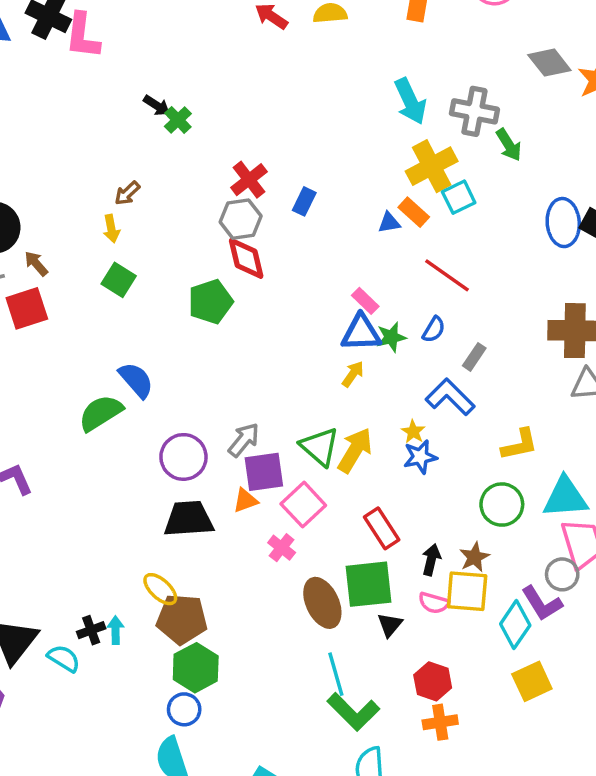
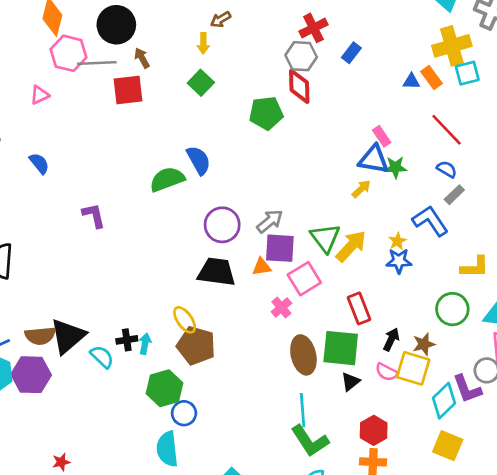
blue semicircle: (434, 330) -> (447, 169), moved, turned -102
green hexagon: (196, 668) -> (165, 388), moved
yellow square: (532, 681) -> (448, 446), turned 36

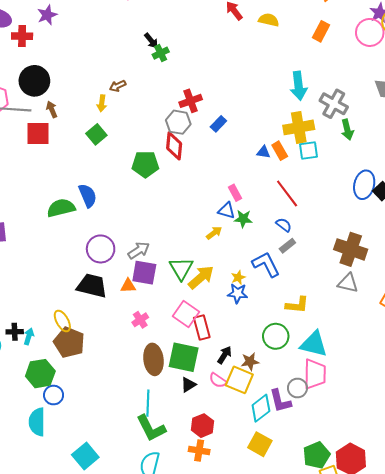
blue triangle: (374, 159) -> (227, 211), size x0.7
pink square: (304, 279) -> (186, 314), moved, turned -30

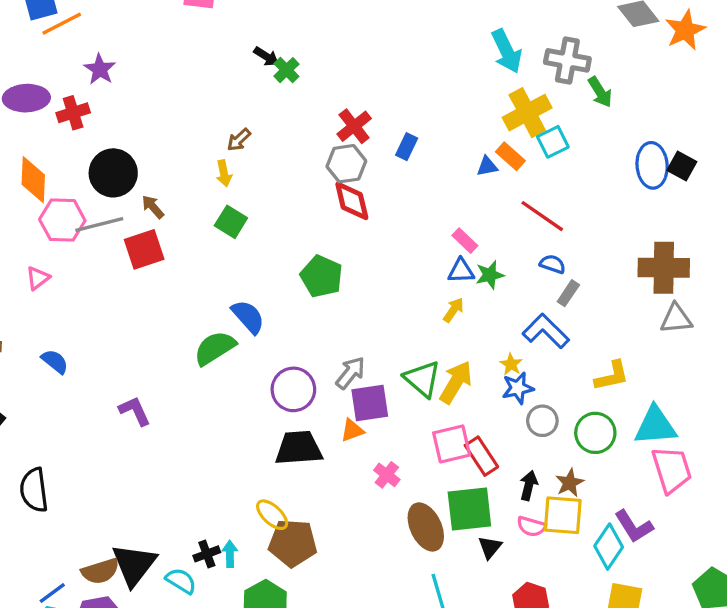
green pentagon: (145, 164) -> (321, 276), moved, turned -30
pink square: (186, 314) -> (452, 444), turned -30
gray circle: (297, 388) -> (542, 421), moved

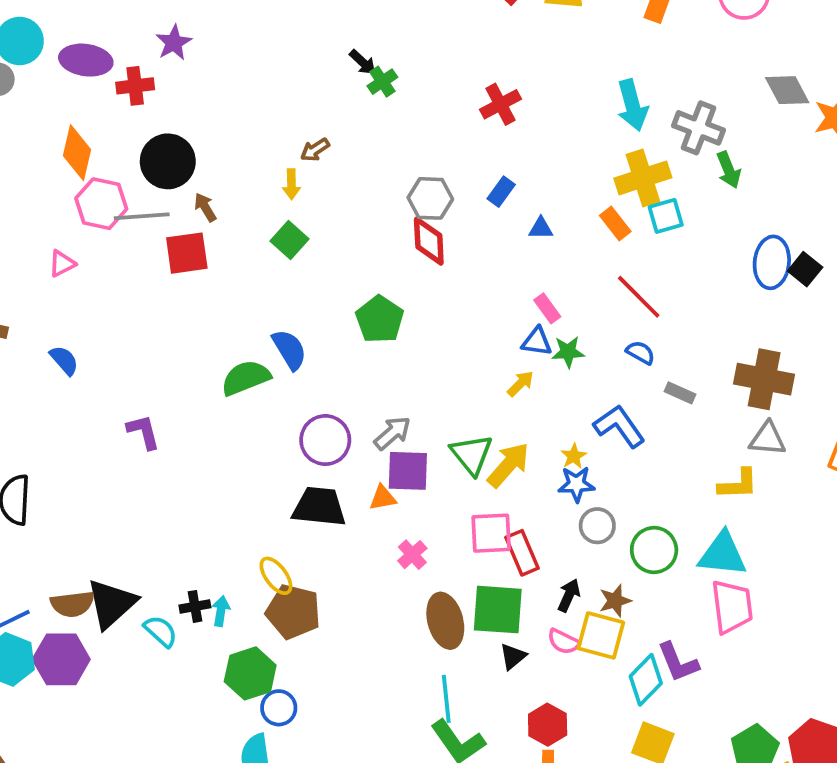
red cross: (354, 126) -> (501, 104), moved
blue triangle: (487, 166) -> (541, 228), moved
gray rectangle: (568, 293) -> (680, 393), moved, turned 70
yellow L-shape: (612, 376) -> (738, 484), moved

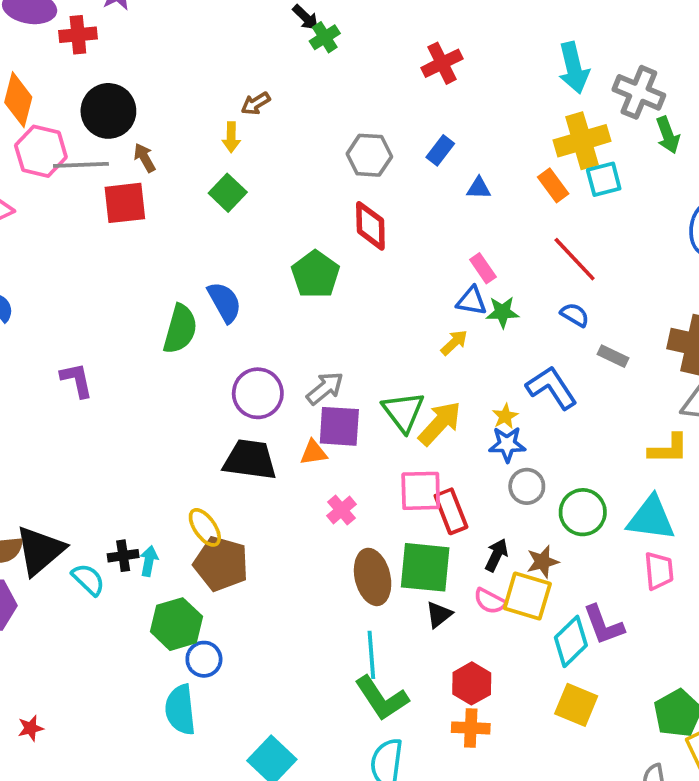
red diamond: (429, 241) -> (370, 226), moved
green semicircle: (246, 378) -> (180, 329), turned 126
pink trapezoid: (732, 607) -> (659, 571), size x0.7

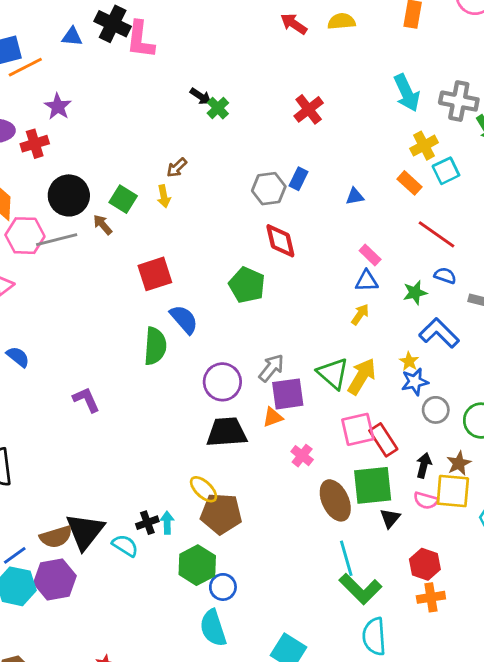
yellow cross: (582, 141) -> (424, 146), size x0.7
blue rectangle: (440, 150) -> (299, 179), moved
green square: (228, 193) -> (123, 199), moved
red square: (125, 203) -> (155, 274), moved
green star: (502, 312) -> (415, 293), moved

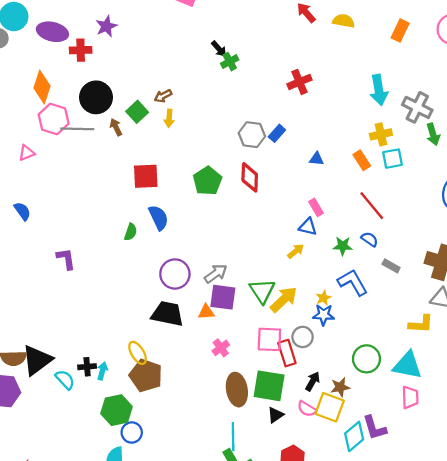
brown arrow: (177, 168) -> (163, 96), moved
green pentagon: (247, 285) -> (207, 181), moved
green semicircle: (155, 346) -> (131, 232), size x0.6
gray circle: (436, 410) -> (303, 337), moved

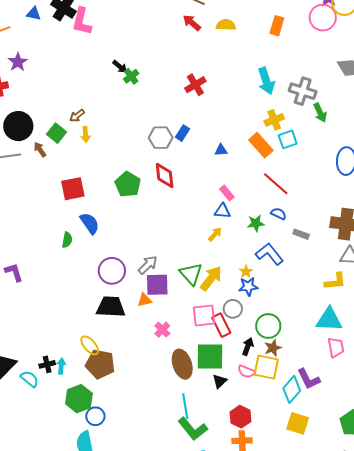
orange rectangle: (362, 160) -> (261, 145), size x1.4
green circle: (366, 359) -> (268, 326), moved

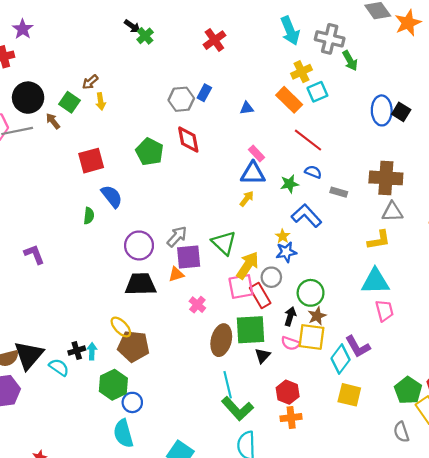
blue triangle: (222, 211) -> (253, 173), size x1.4
yellow arrow: (211, 278) -> (248, 265), moved
brown ellipse: (182, 364) -> (221, 340), turned 36

